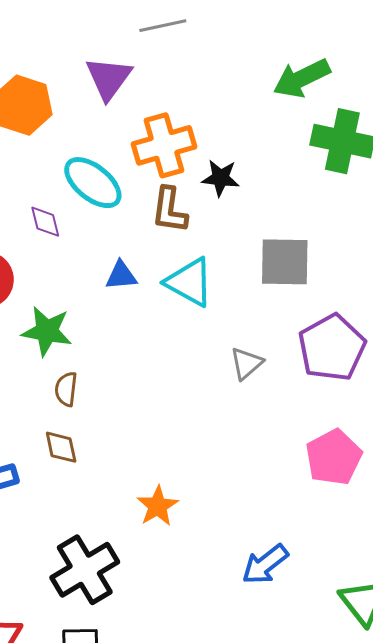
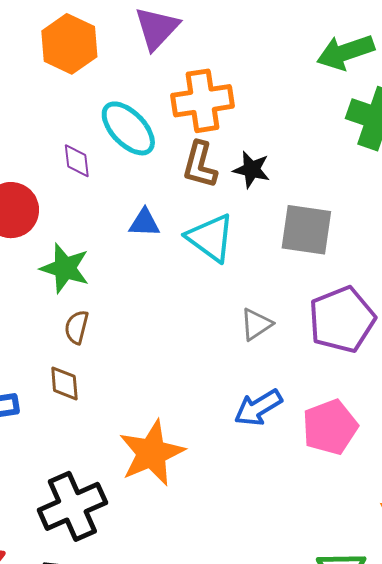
black star: (220, 178) -> (252, 170), moved
orange star: (158, 506) -> (152, 453), size x1.6
blue arrow: (265, 564) -> (258, 408), moved

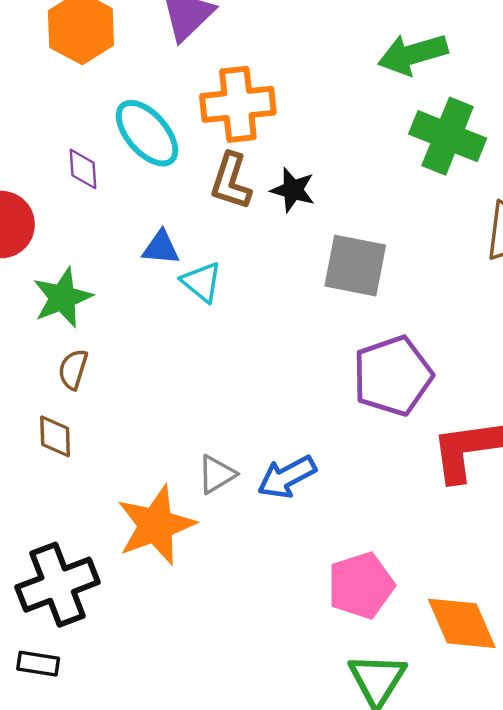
cyan triangle: (210, 238) -> (201, 282), moved, size x0.7
green star: (65, 268) -> (62, 298), turned 30
gray triangle: (256, 324) -> (217, 474), moved
pink pentagon: (330, 427) -> (361, 585), moved

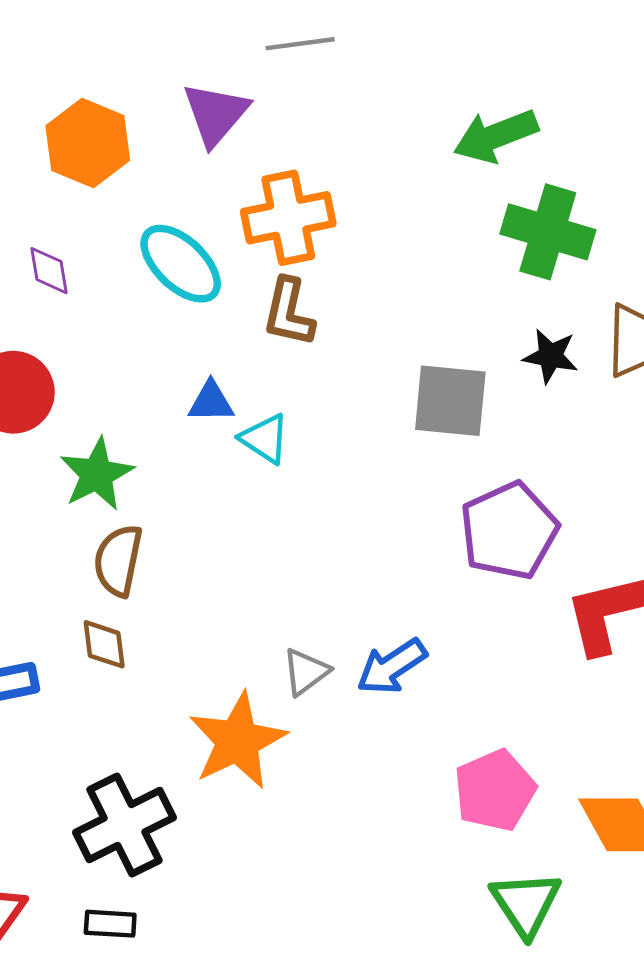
purple diamond: (83, 169) -> (49, 271), moved
black star: (293, 190) -> (550, 356), moved
brown semicircle: (73, 369) -> (118, 560), size x1.4

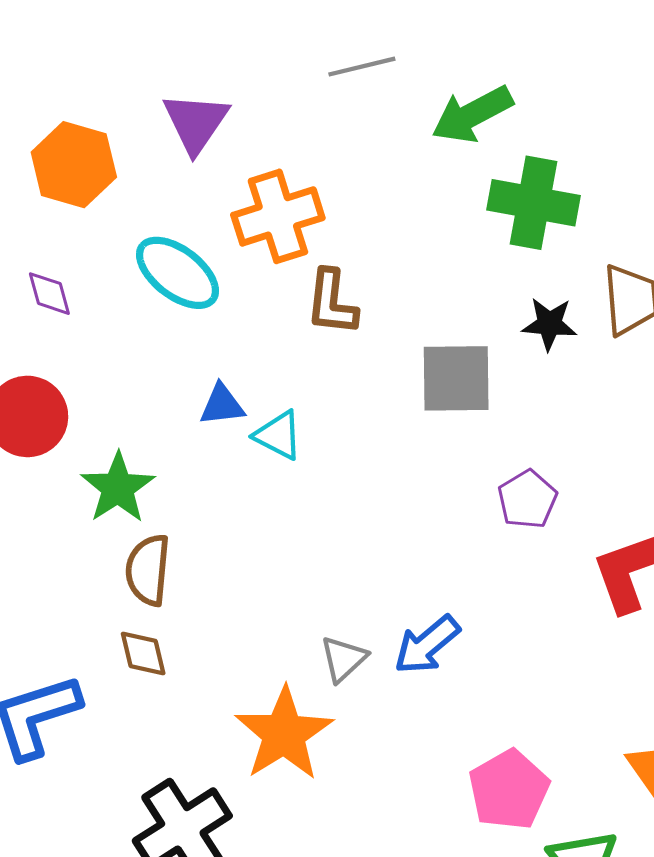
gray line: (300, 44) -> (362, 67), moved
brown L-shape: (289, 312) -> (332, 302), moved
purple pentagon: (509, 531) -> (527, 499), size x0.6
pink pentagon: (495, 790) -> (509, 790), moved

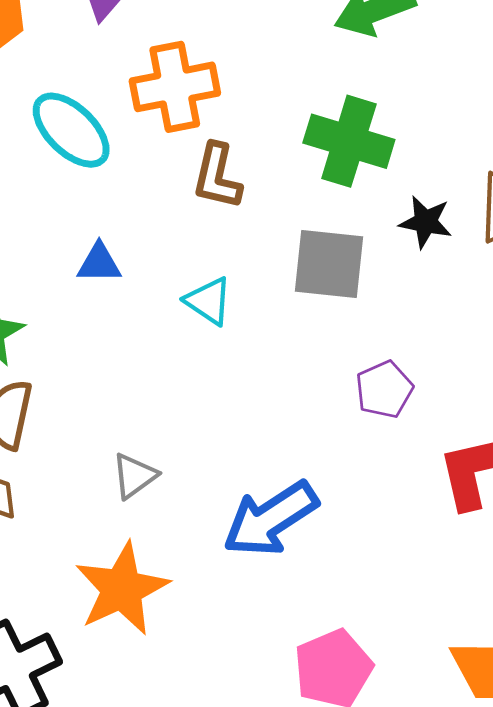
green cross: (534, 203) -> (349, 141), moved
cyan triangle: (278, 435) -> (209, 301), moved
blue arrow: (427, 645) -> (270, 519), size x1.4
gray triangle: (343, 659) -> (134, 476), moved

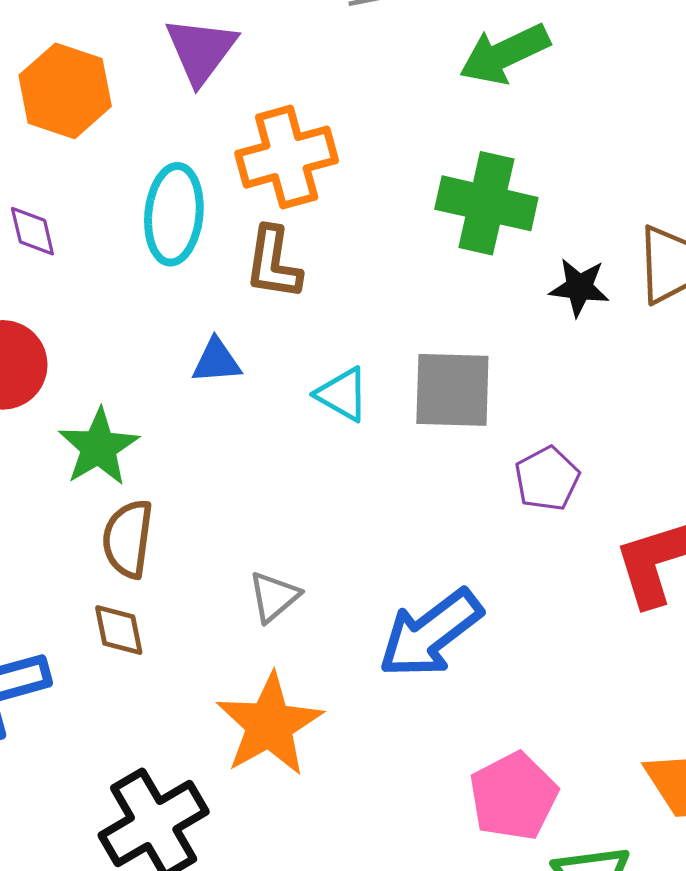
cyan ellipse: (71, 130) -> (174, 214), turned 56
brown L-shape: (217, 176) -> (273, 263), moved
gray square: (329, 264) -> (452, 390), moved

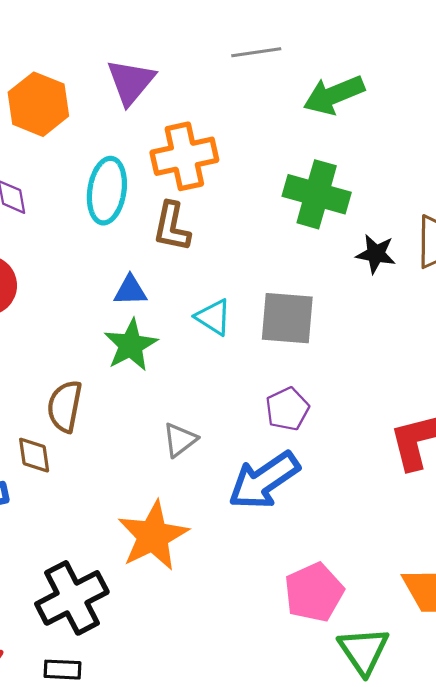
green star: (99, 447) -> (131, 345), moved
purple pentagon: (547, 479) -> (287, 409), moved
gray triangle: (274, 597) -> (180, 440), moved
brown diamond: (119, 630) -> (34, 455), moved

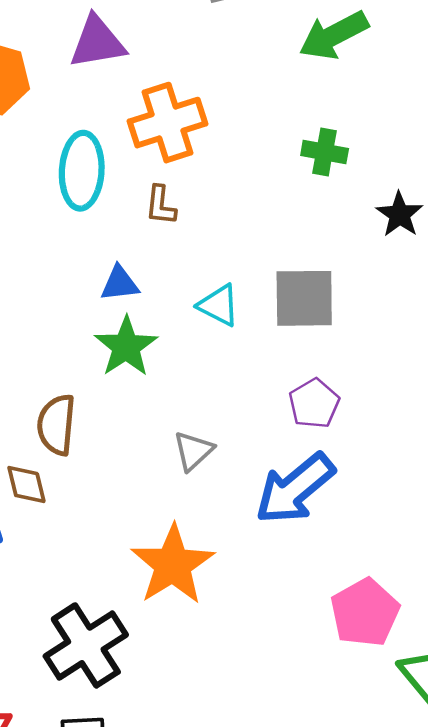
purple triangle: (131, 82) -> (97, 42), turned 46
green cross: (317, 194) -> (325, 152), size x0.6
brown L-shape: (172, 227) -> (161, 205), size x0.7
black star: (376, 254) -> (400, 214), turned 30

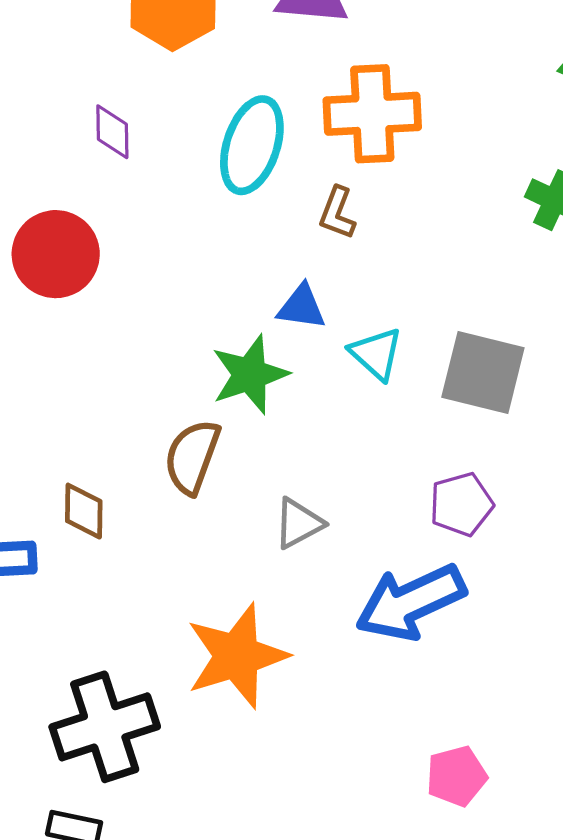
blue triangle: (120, 284) -> (302, 307), moved
brown semicircle: (56, 425) -> (192, 457), moved
pink pentagon: (365, 613) -> (456, 776), size x0.7

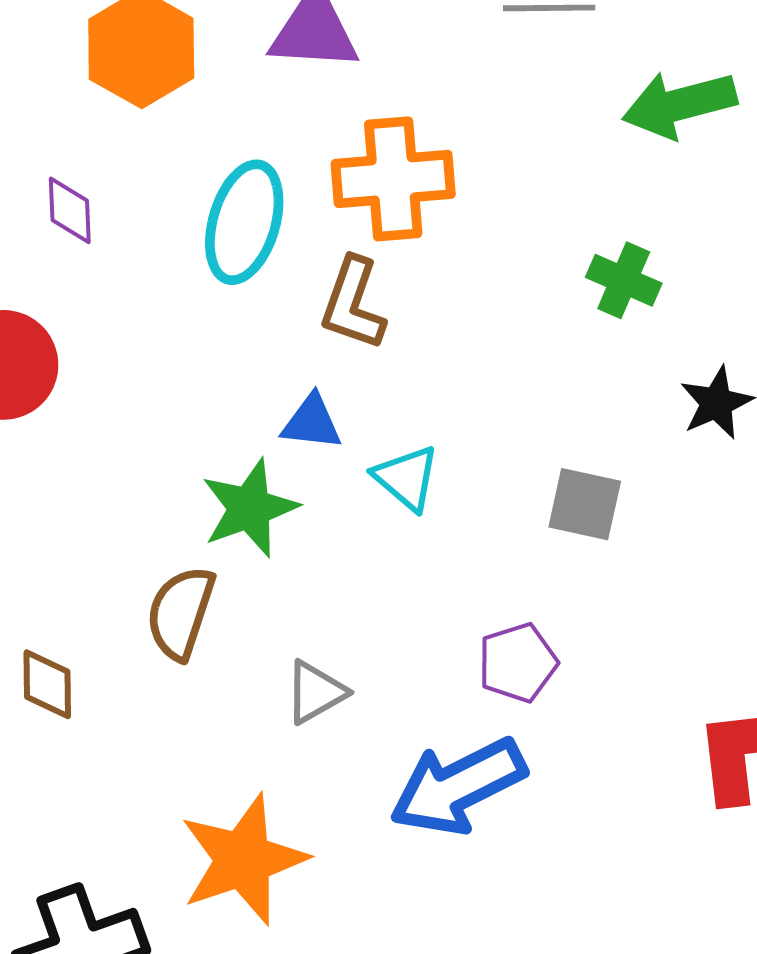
brown L-shape: (337, 213) -> (353, 304), size x1.4
gray square: (483, 373) -> (585, 504), moved, size x0.7

